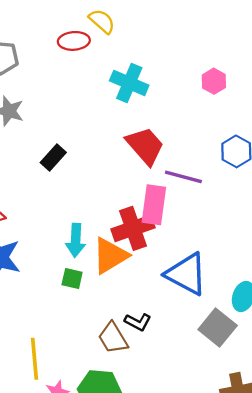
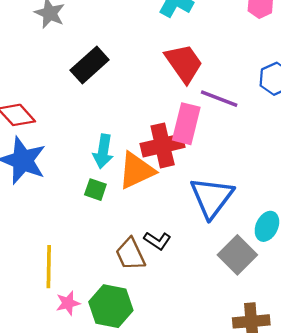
black rectangle: (53, 157) -> (90, 65), size x1.4
blue triangle: (186, 274) -> (212, 197), turned 33

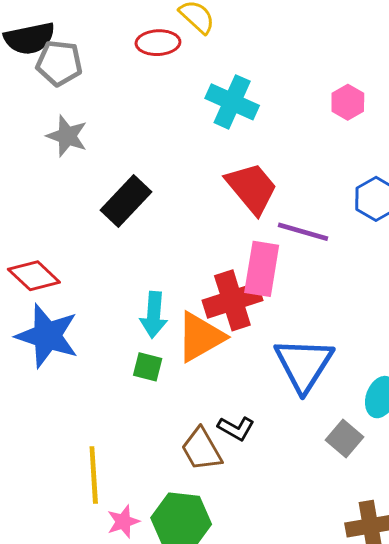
gray square: (237, 255) -> (345, 438), size x0.7

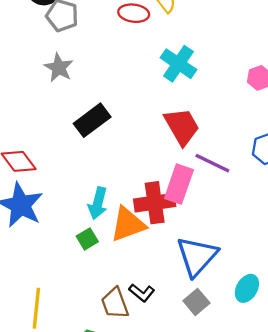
green square: (148, 367) -> (87, 239), turned 35
gray square: (345, 438) -> (196, 302), moved

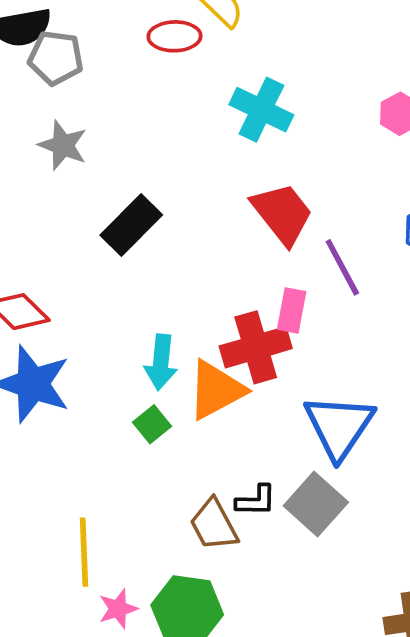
purple line: (212, 163) -> (342, 267), turned 44
pink rectangle: (179, 184) -> (292, 310), size x0.7
black L-shape: (142, 293) -> (256, 501), turned -30
gray square: (196, 302) -> (316, 504), moved, size x1.4

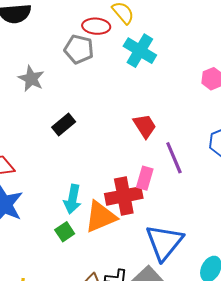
gray pentagon: (56, 58) -> (79, 49), moved
cyan cross: (261, 110) -> (140, 51), moved
red trapezoid: (282, 214) -> (145, 126), size x0.7
black rectangle: (131, 225) -> (64, 125), size x0.7

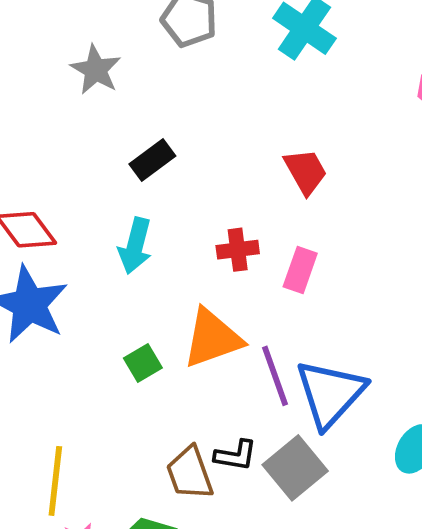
purple line: (174, 158) -> (275, 376), moved
red cross: (124, 196) -> (238, 250), moved, size x0.6
cyan arrow: (73, 199) -> (135, 246), moved

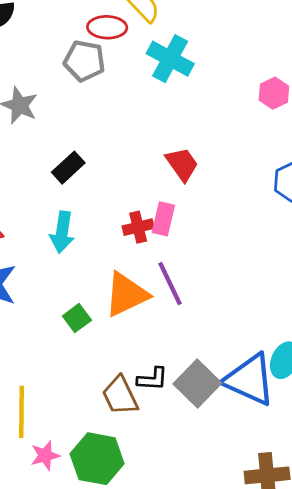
pink rectangle: (300, 270) -> (163, 219), moved
purple line: (275, 376) -> (170, 284), moved
blue triangle: (330, 394) -> (249, 380), moved, turned -42

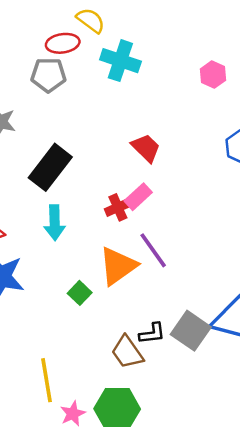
black rectangle: (68, 168) -> (50, 167), size x1.6
pink rectangle: (163, 219) -> (138, 197), turned 44

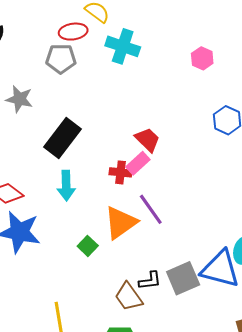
red trapezoid: (146, 148) -> (148, 140), moved
red cross: (118, 207) -> (121, 172), turned 30
gray square: (191, 331) -> (183, 278), turned 32

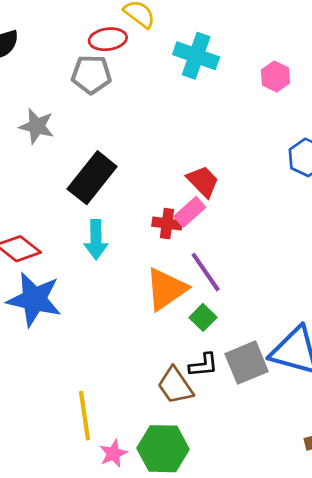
cyan cross: (123, 46) -> (196, 56), moved
green square: (88, 246) -> (203, 317), moved

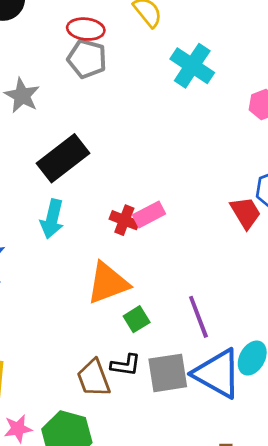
red ellipse: (108, 39) -> (86, 29), moved
red trapezoid: (203, 181) -> (246, 213), moved
purple line: (206, 272) -> (198, 317), moved

